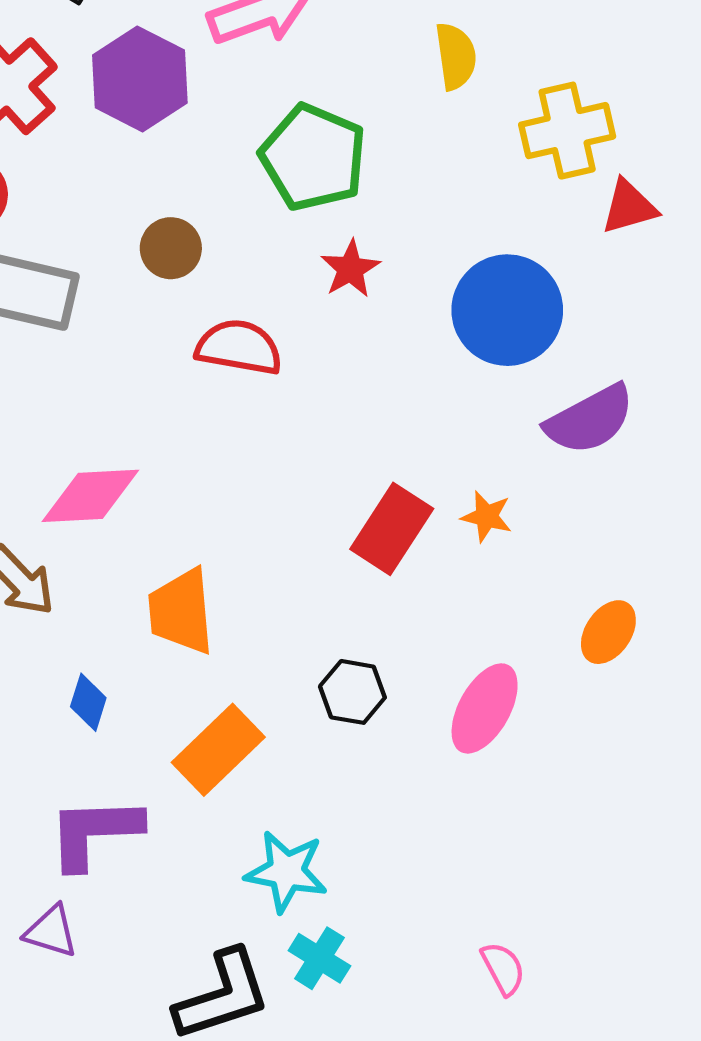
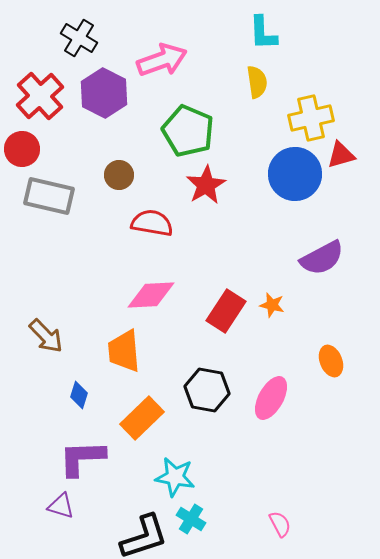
red star: (350, 269) -> (206, 185), size x1.4
blue circle: (507, 310) -> (295, 174), moved
pink diamond: (90, 496) -> (151, 295), moved
orange ellipse: (608, 632) -> (331, 361), turned -56
black hexagon: (352, 692) -> (207, 390), size x1.4

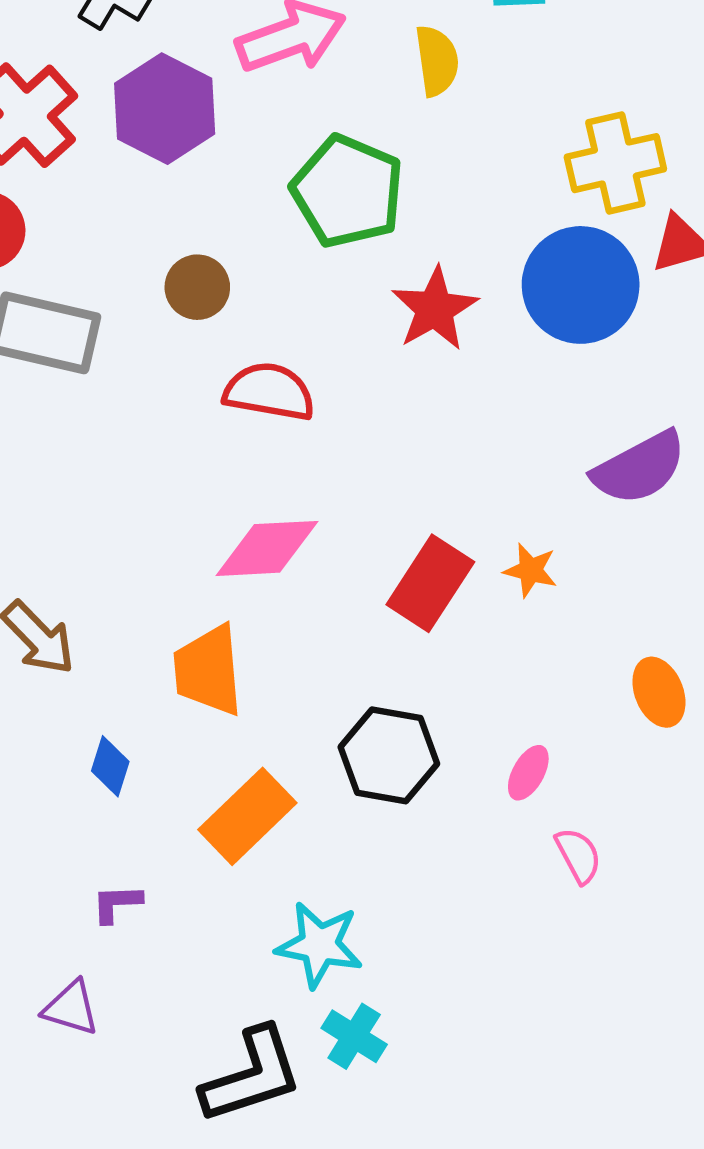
yellow semicircle: (257, 82) -> (437, 61), moved
red star: (206, 185) -> (435, 309), moved
pink ellipse: (271, 398) -> (528, 773), size x0.6
purple L-shape: (82, 458) -> (117, 903), size x0.5
pink semicircle: (280, 524) -> (578, 855), moved

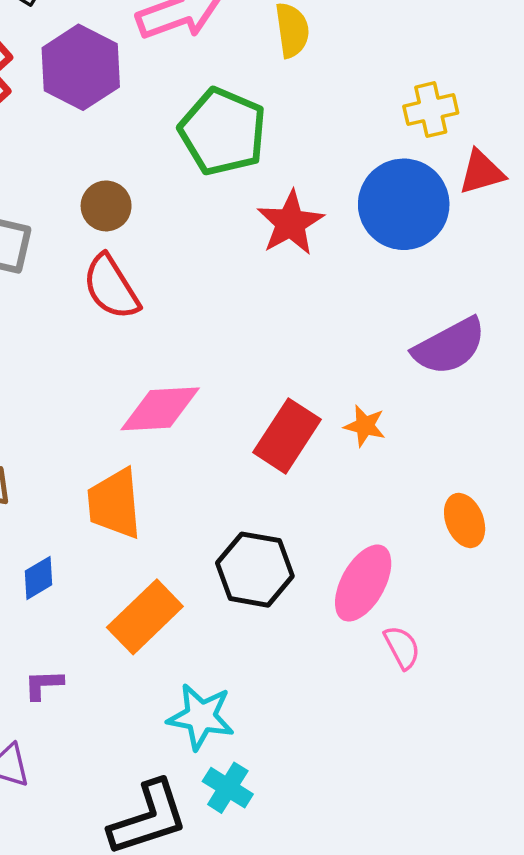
yellow cross: (615, 163) -> (431, 110), size x0.7
red semicircle: (269, 392) -> (111, 287), moved, turned -132
blue diamond: (110, 766) -> (38, 578), turned 42
pink ellipse: (528, 773) -> (363, 583), size x1.8

